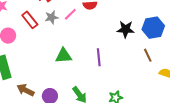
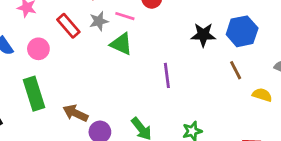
pink line: (70, 14) -> (125, 16), turned 64
green triangle: (64, 56) -> (121, 44), moved, turned 30
brown arrow: (26, 90) -> (75, 113), moved

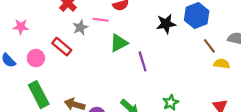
red rectangle: (68, 26) -> (62, 47), moved
green triangle: (121, 44) -> (119, 43), moved, turned -42
brown line: (236, 70) -> (209, 46), moved

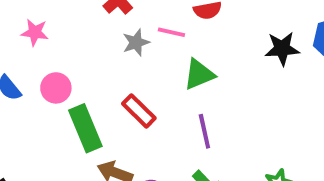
red rectangle: (62, 47) -> (139, 111), moved
purple line: (143, 61) -> (204, 131), moved
green rectangle: (39, 95) -> (85, 128), moved

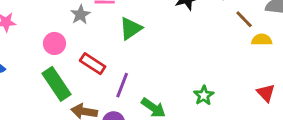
pink circle: (56, 88) -> (54, 43), moved
purple line: (204, 131) -> (122, 85), moved, turned 45

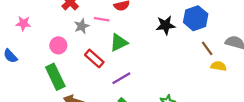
red rectangle: (93, 64) -> (94, 58), moved
purple line: (122, 85) -> (121, 78), moved, turned 30

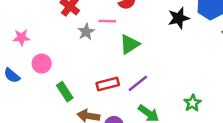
pink circle: (58, 45) -> (42, 64), moved
red rectangle: (94, 58) -> (108, 84), moved, turned -48
green rectangle: (55, 77) -> (65, 92), size x0.7

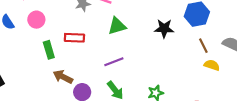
black star: (179, 18) -> (164, 28), moved
red rectangle: (108, 84) -> (74, 38), moved

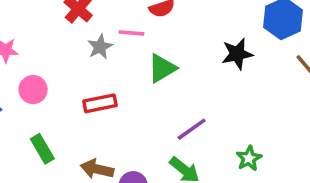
green rectangle: (49, 50) -> (42, 149), moved
purple line: (114, 62) -> (192, 129), moved

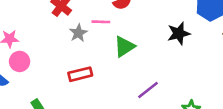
pink circle: (33, 90) -> (20, 61), moved

